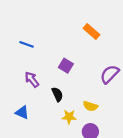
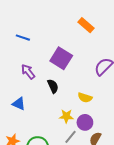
purple square: (66, 66) -> (61, 58), size x1.5
yellow star: (69, 117) -> (66, 116), moved

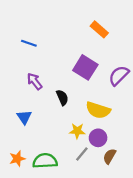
purple square: (61, 58) -> (85, 67), moved
yellow semicircle: (85, 98) -> (98, 110), size x1.5
blue triangle: (19, 104) -> (24, 117), turned 32

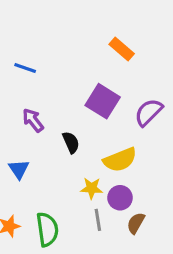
yellow semicircle: (98, 110) -> (120, 160), turned -40
gray line: (82, 154) -> (98, 220), turned -49
green semicircle: (45, 161) -> (47, 229), turned 85

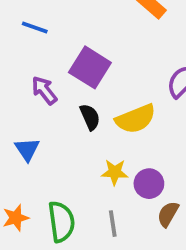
purple square: (103, 101) -> (90, 67), moved
yellow semicircle: (120, 160) -> (136, 119), moved
gray line: (98, 220) -> (113, 224), moved

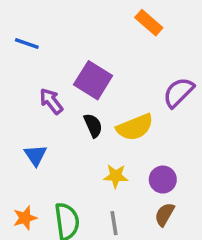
blue line: (35, 28) -> (27, 44), moved
purple circle: (149, 184) -> (163, 180), moved

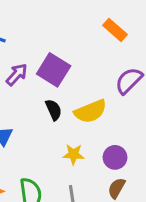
orange rectangle: (149, 23) -> (115, 30), moved
purple arrow: (51, 101) -> (17, 74), moved, turned 80

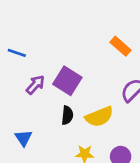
black semicircle: (54, 110) -> (67, 115), turned 30

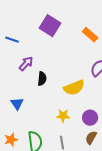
purple square: (67, 81) -> (50, 26), moved
black semicircle: (67, 115) -> (42, 79), moved

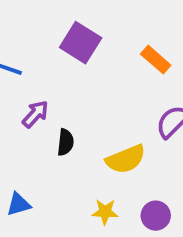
blue triangle: (17, 104) -> (19, 204), moved, turned 48

